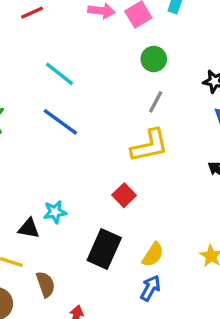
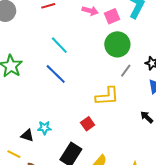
green circle: (154, 59) -> (117, 44), size x1.6
gray line: (156, 102) -> (126, 71), moved

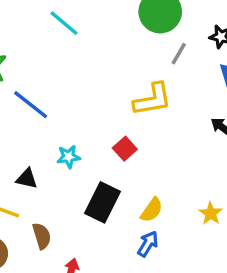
blue line: (56, 74) -> (31, 105), moved
cyan star: (44, 128) -> (69, 157), moved

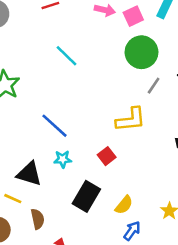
blue line: (31, 105) -> (55, 126), moved
black triangle: (27, 179) -> (29, 174), size x1.5
blue arrow: (148, 244) -> (132, 231), moved

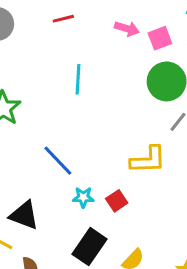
cyan line: (67, 56) -> (78, 79), turned 45
cyan star: (63, 159) -> (83, 197), moved

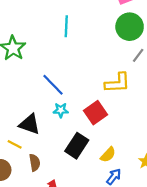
cyan star: (83, 197) -> (61, 110), moved
red square: (117, 201) -> (96, 113), size x1.5

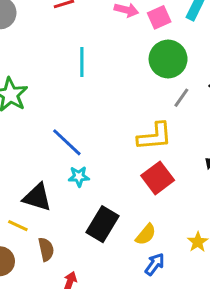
red square: (96, 113) -> (158, 178), moved

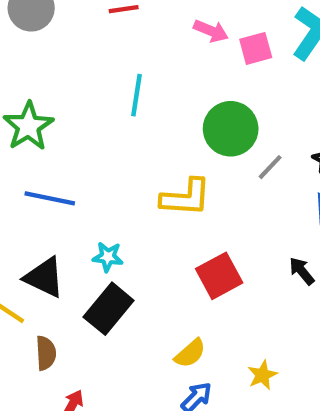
green circle: (168, 59) -> (231, 129), moved
yellow L-shape: (155, 136) -> (186, 197), moved
blue line: (67, 142) -> (50, 198), moved, turned -40
black rectangle: (103, 224) -> (109, 309), moved

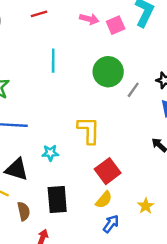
yellow L-shape: (186, 197) -> (89, 130), moved, turned -84
red square: (219, 276) -> (108, 171), moved
black rectangle: (109, 309) -> (57, 200), moved, turned -36

